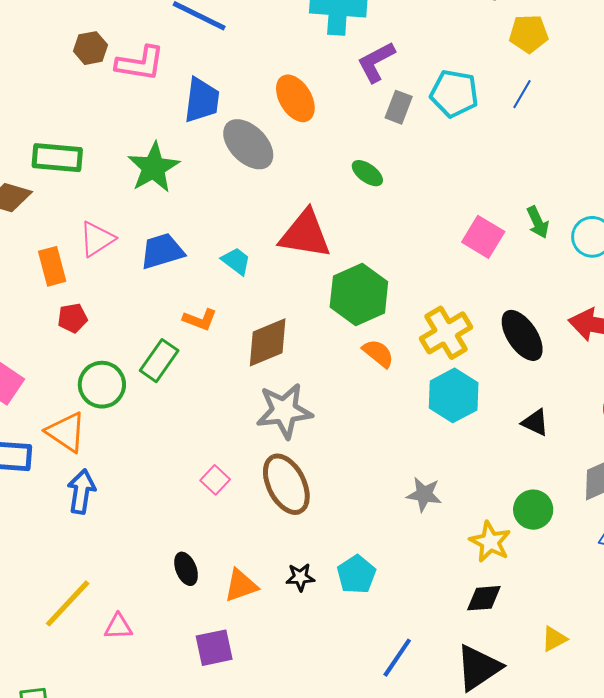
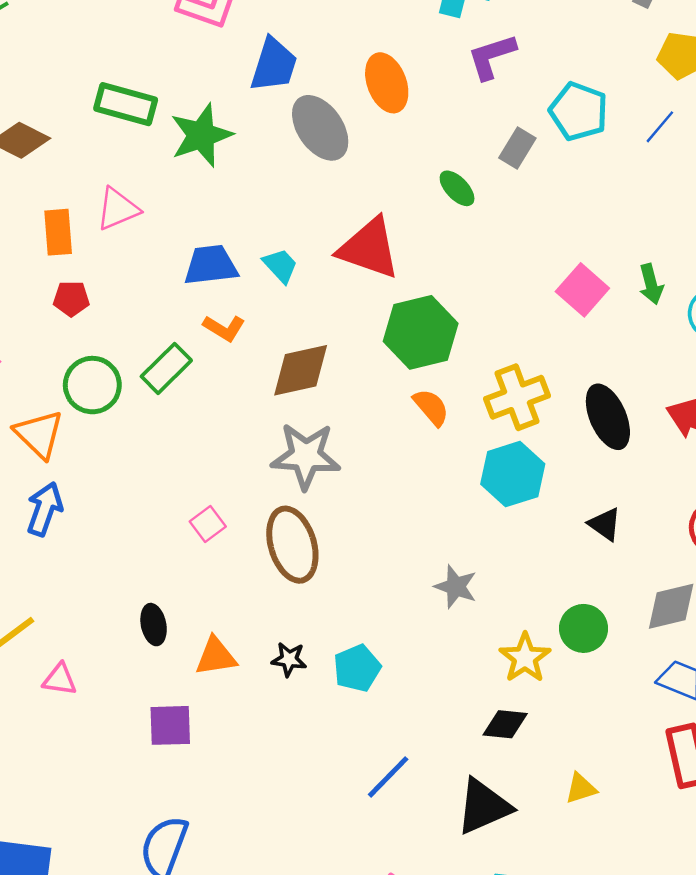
gray rectangle: (399, 107) -> (517, 148), moved
green rectangle: (57, 158) -> (126, 104), moved
blue trapezoid: (162, 251) -> (211, 265), moved

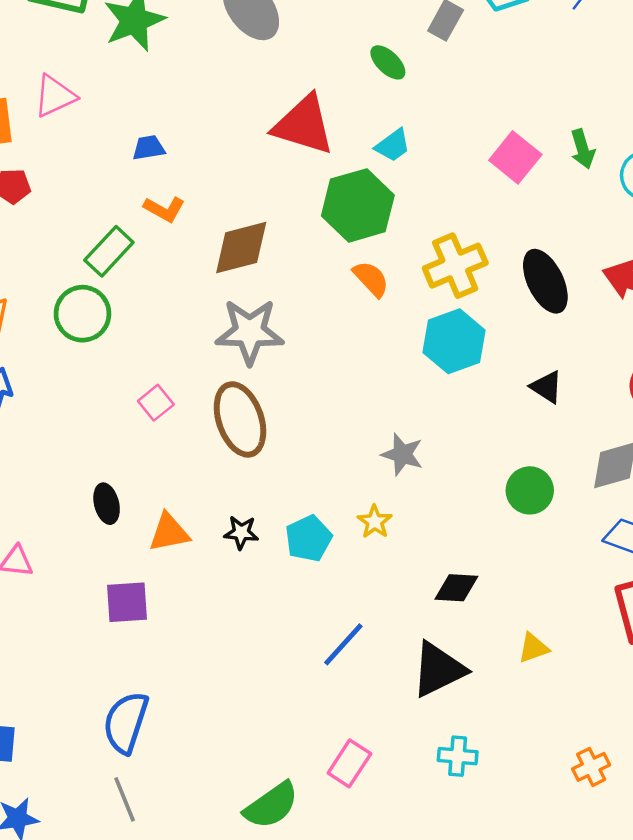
blue trapezoid: (211, 265) -> (149, 148), size x0.6
cyan trapezoid: (280, 266) -> (393, 145), moved, turned 99
green circle: (92, 385) -> (82, 314), moved
yellow star: (525, 658) -> (375, 522), moved, size x0.7

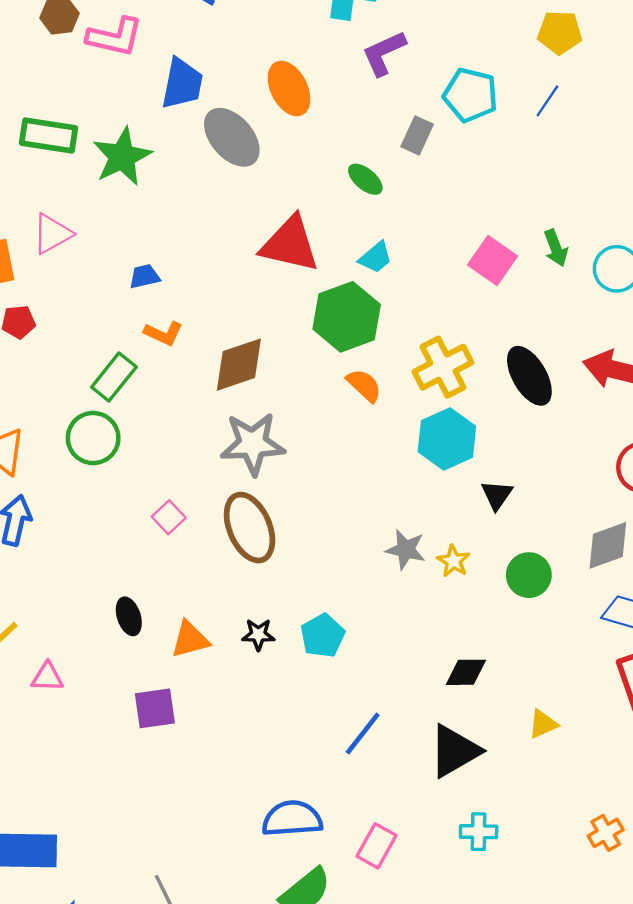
black triangle: (547, 387) -> (497, 495), moved, turned 36
yellow star: (375, 522) -> (453, 561), moved
blue semicircle: (126, 722) -> (292, 819), moved, turned 72

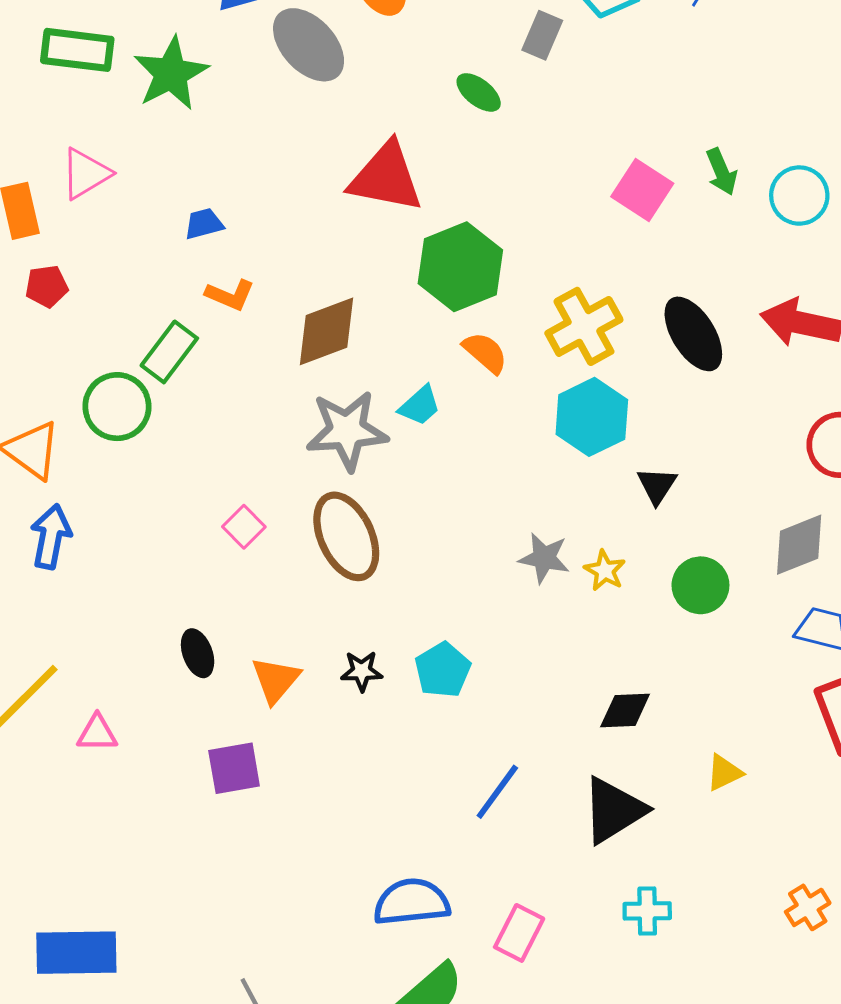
cyan trapezoid: (376, 257) -> (420, 406), moved
green circle: (93, 438) -> (117, 407), moved
orange triangle: (190, 639) -> (276, 680), turned -33

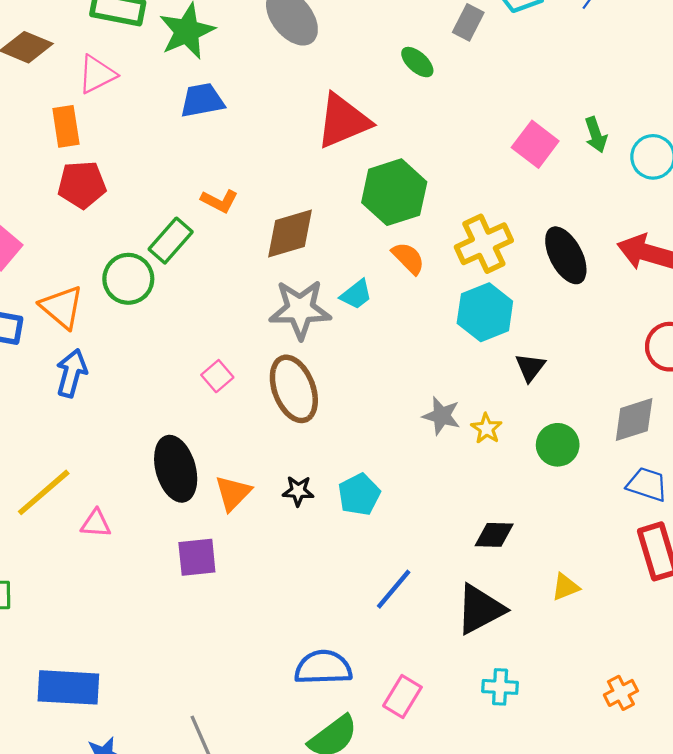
pink triangle: (86, 174) -> (97, 74), moved
red triangle: (386, 177) -> (343, 121), turned -38
blue trapezoid: (204, 224) -> (202, 100), moved, size x1.5
red pentagon: (47, 286) -> (82, 185), size x1.5
black ellipse: (198, 653) -> (176, 469), size x1.8

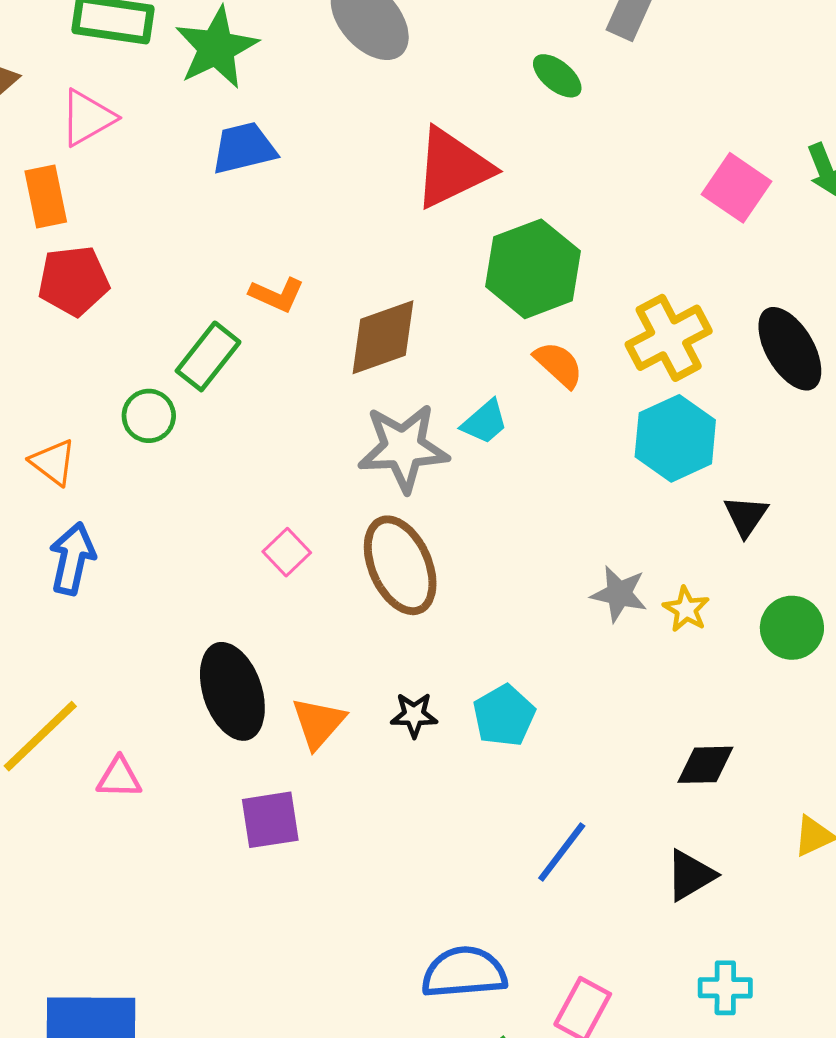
green circle: (128, 279) -> (149, 416), size x0.7
orange triangle: (62, 307) -> (53, 462), size x0.7
black triangle: (480, 609) -> (690, 875), size x0.7

